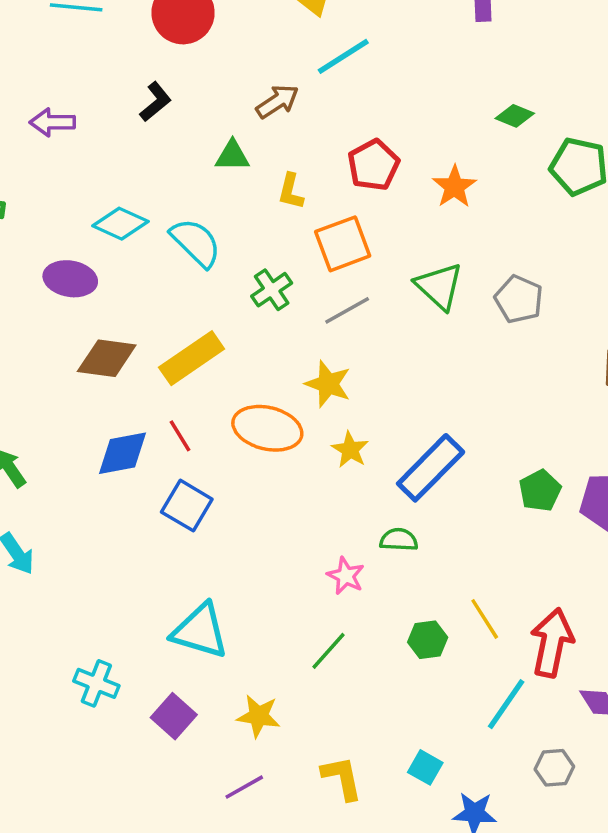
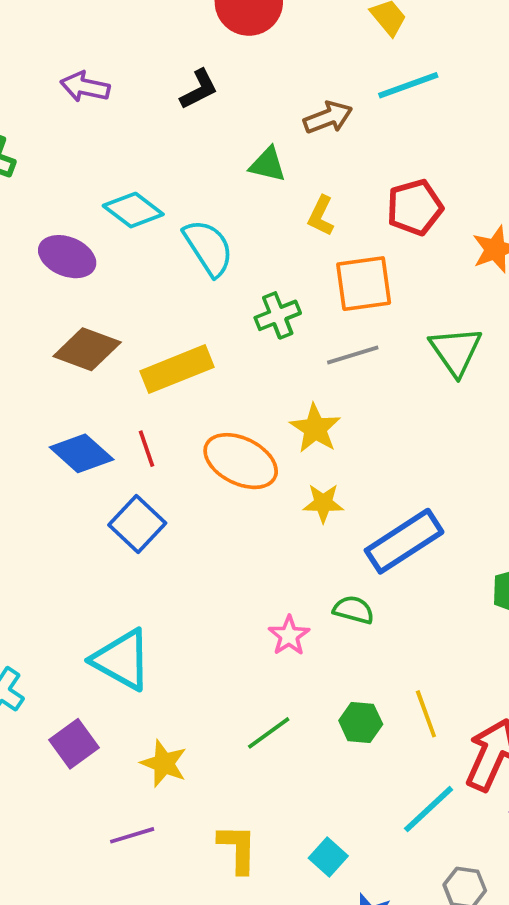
yellow star: (350, 450) -> (323, 503), turned 30
blue diamond: (123, 453) -> (82, 453), turned 40
green line: (329, 651) -> (269, 733), moved

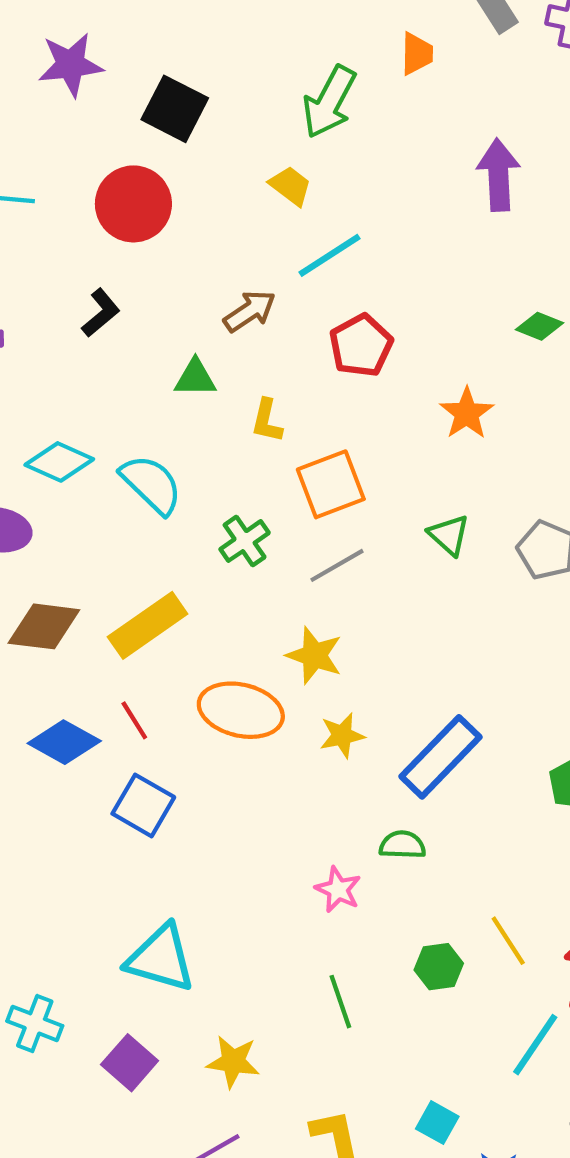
red pentagon: (415, 207) -> (361, 346), moved
green triangle: (456, 351) -> (449, 535), size x0.7
green line: (269, 733) -> (340, 1002), turned -60

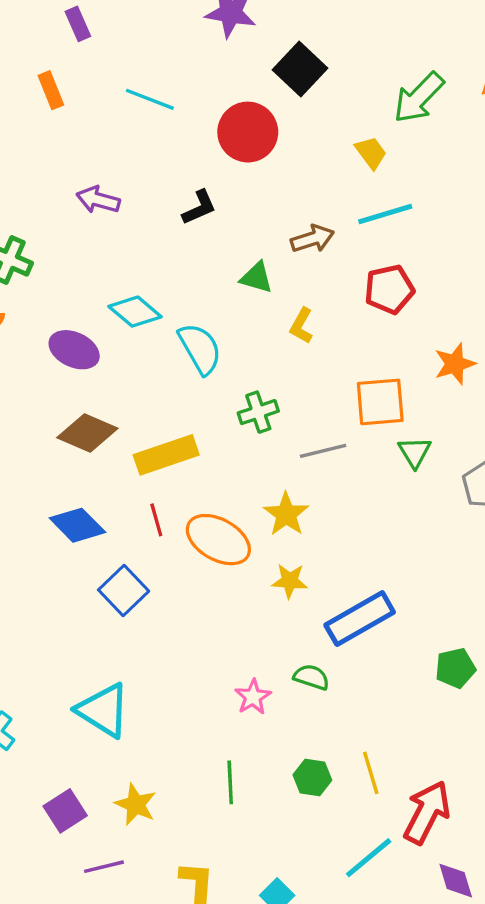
orange square: (331, 484) -> (380, 402), moved
red line: (134, 720) -> (156, 520), moved
purple square: (130, 1063) -> (65, 811), moved

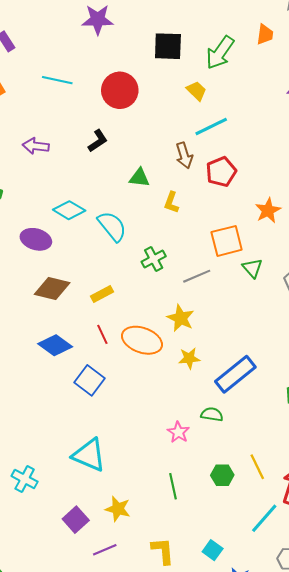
black square: (300, 69) -> (168, 46), moved, turned -32
brown arrow: (312, 239) -> (184, 155), moved, turned 100
yellow rectangle: (166, 455) -> (102, 294), size x0.6

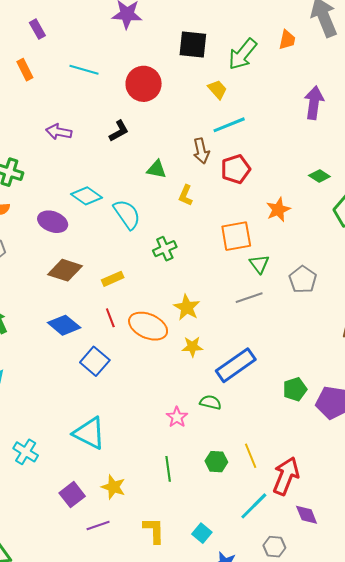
gray line: (197, 276) -> (249, 298), moved

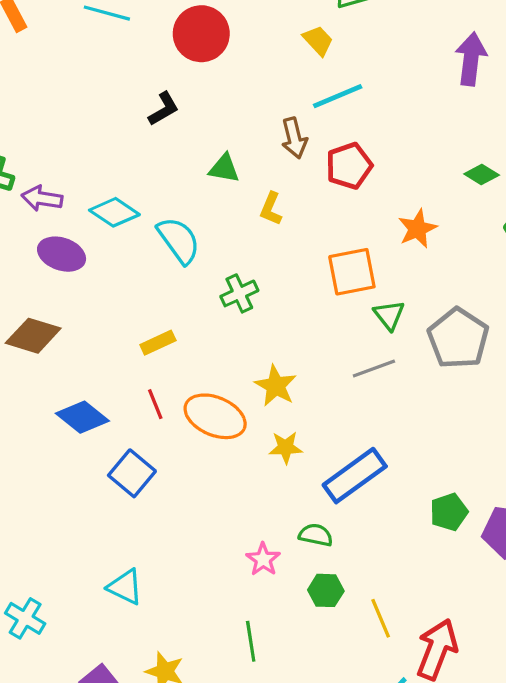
purple arrow: (59, 132) -> (42, 198), moved
brown diamond: (65, 270) -> (33, 336), moved
gray pentagon: (303, 279) -> (458, 338), size x1.4
cyan triangle: (89, 433) -> (125, 587), size x0.7
green hexagon: (216, 462) -> (326, 590), moved

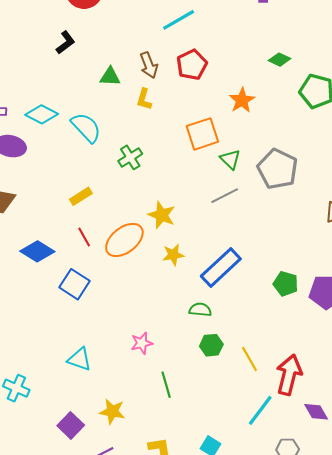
brown arrow: (294, 138) -> (149, 65), moved
orange ellipse: (215, 416) -> (124, 240), turned -54
green pentagon: (449, 512) -> (286, 284), turned -30
pink star: (263, 559) -> (142, 343), moved, turned 30

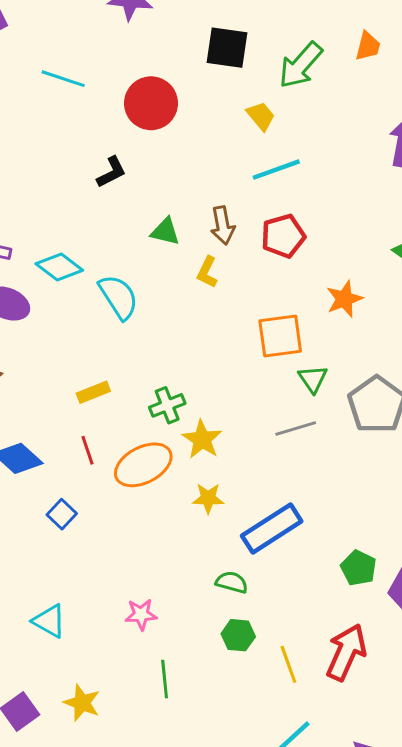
green cross: (130, 157) -> (167, 405), moved
blue square: (74, 284) -> (62, 514), size x0.7
red arrow: (289, 375) -> (346, 652), moved

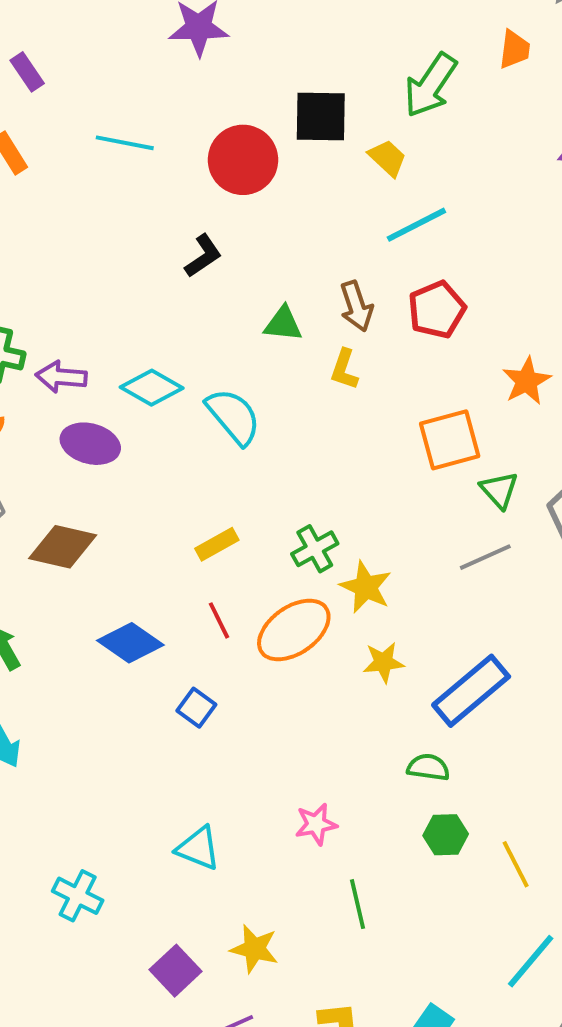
black square: (227, 48) -> (321, 117), moved

